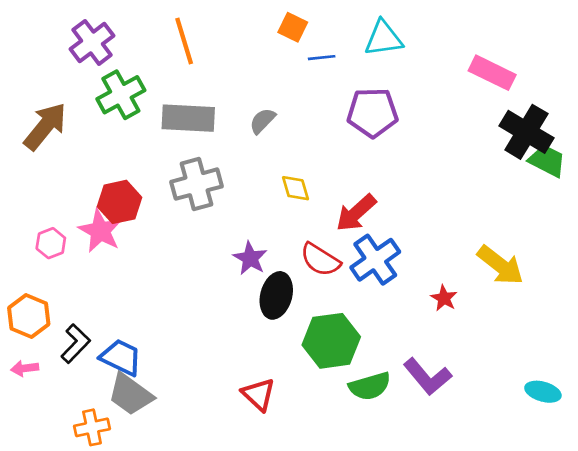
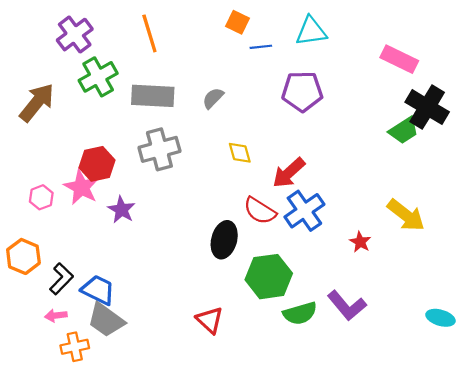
green trapezoid: (547, 161) -> (404, 130), moved, turned 120
purple star: (250, 258) -> (122, 210), moved
pink arrow: (25, 368) -> (56, 316), moved

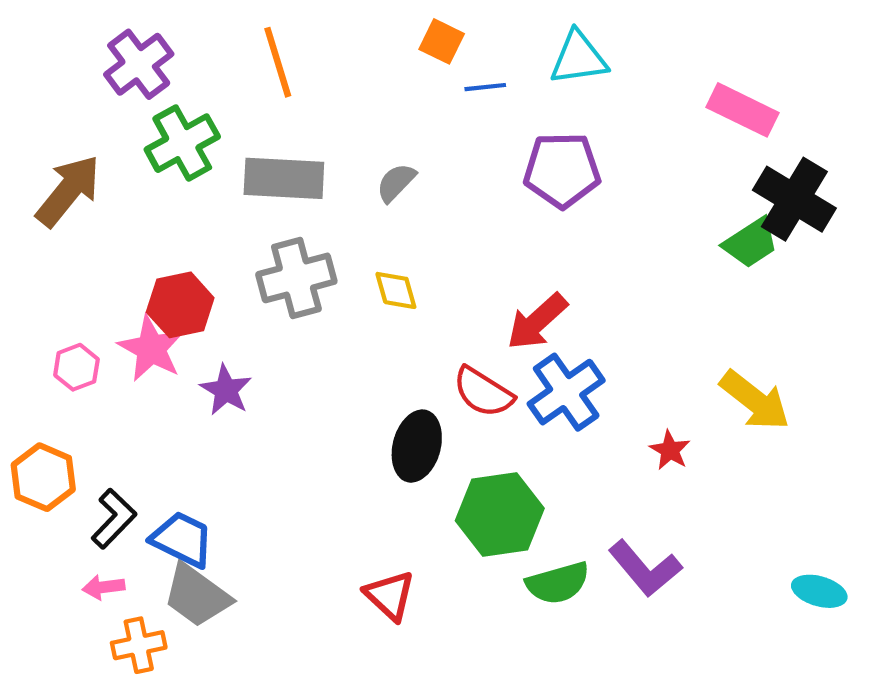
yellow diamond: (240, 153) -> (396, 290), moved

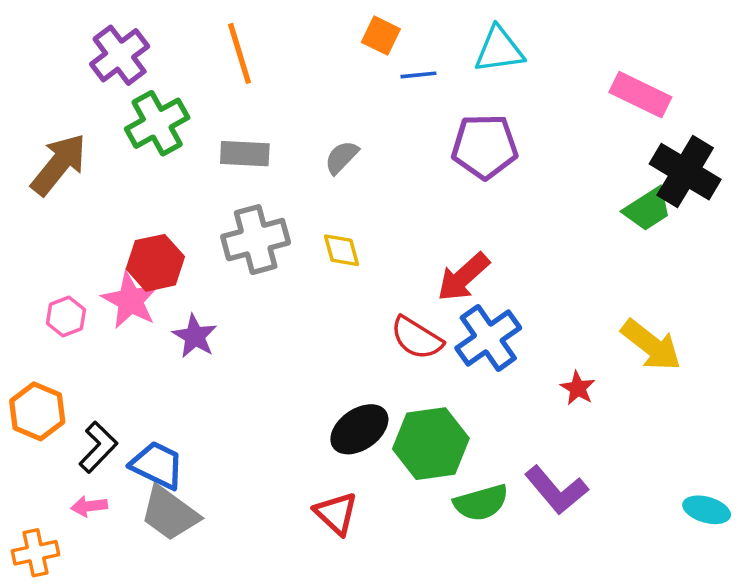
gray rectangle: (284, 178) -> (245, 154), size x0.7
black ellipse: (417, 446) -> (359, 429), moved, turned 40
orange cross: (139, 645) -> (35, 553), moved

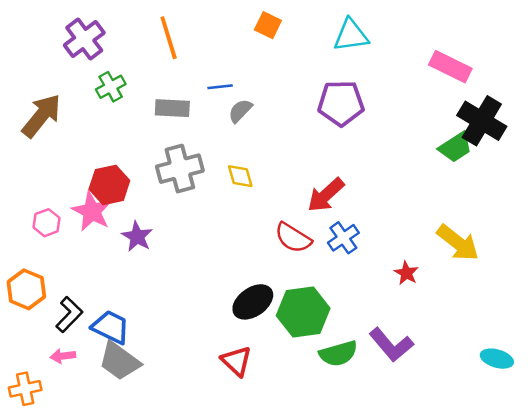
blue line: (418, 75) -> (220, 87), moved
green cross: (157, 123) -> (111, 87), size x0.7
blue cross: (488, 338) -> (343, 238), size x0.7

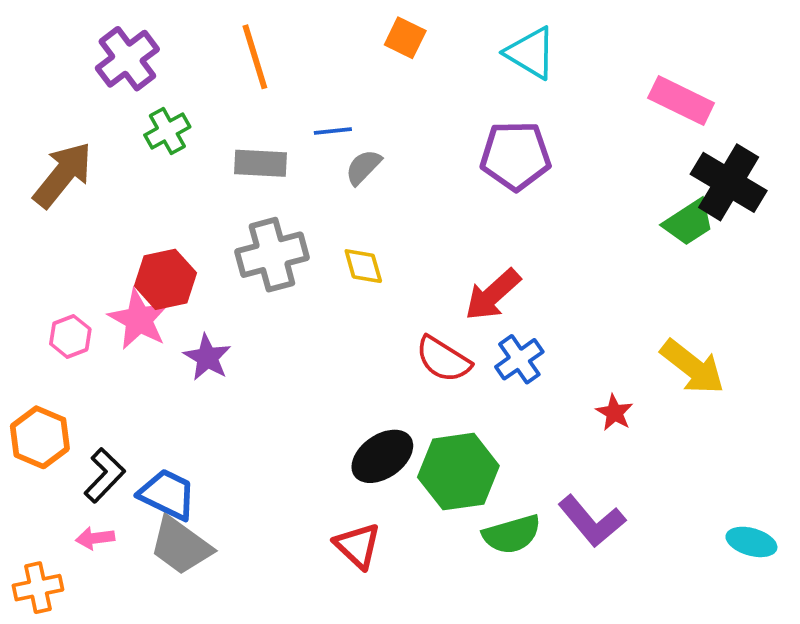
cyan triangle: (351, 35) -> (531, 53), turned 39

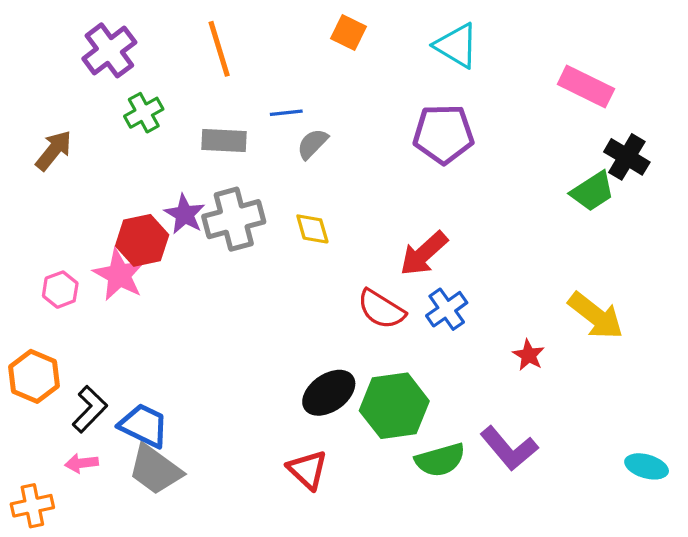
brown arrow: (63, 175) -> (54, 150), size x0.7
black cross: (729, 182) -> (627, 157), size x0.7
purple star: (207, 357) -> (185, 214), moved

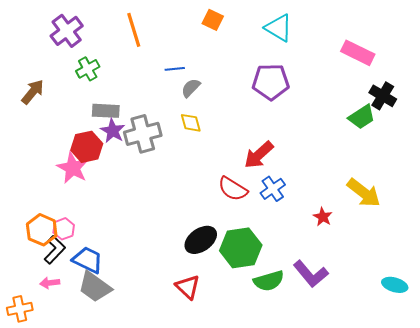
gray rectangle: (224, 141) -> (106, 111), moved
yellow diamond: (312, 229) -> (191, 123), moved
pink hexagon: (60, 290) -> (64, 229), moved
orange hexagon: (34, 376) -> (42, 230), moved

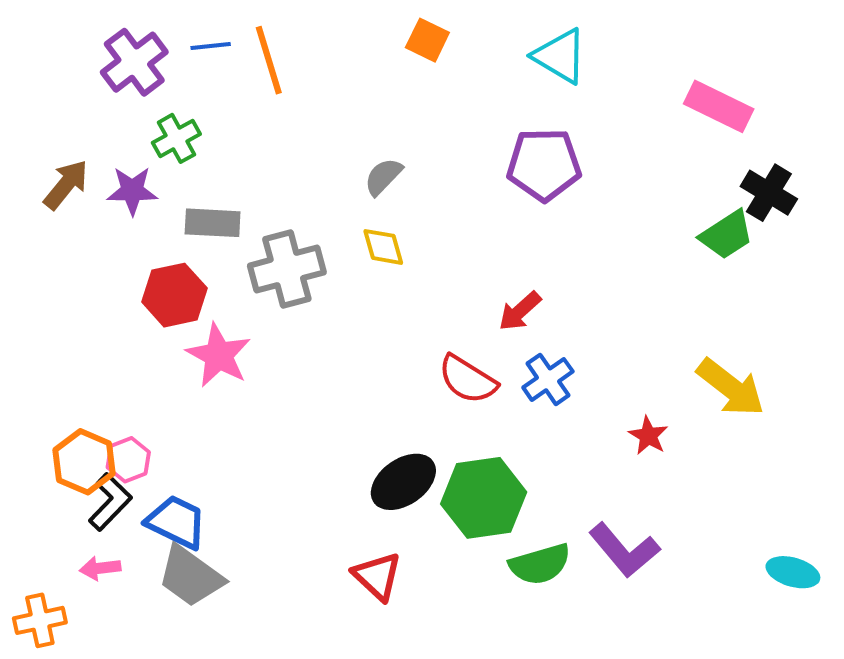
blue line: (175, 69) -> (211, 46), moved
purple star: (113, 131) -> (132, 191), moved, turned -30
red arrow: (259, 155) -> (520, 311), size x0.7
pink star: (73, 168) -> (219, 355), moved

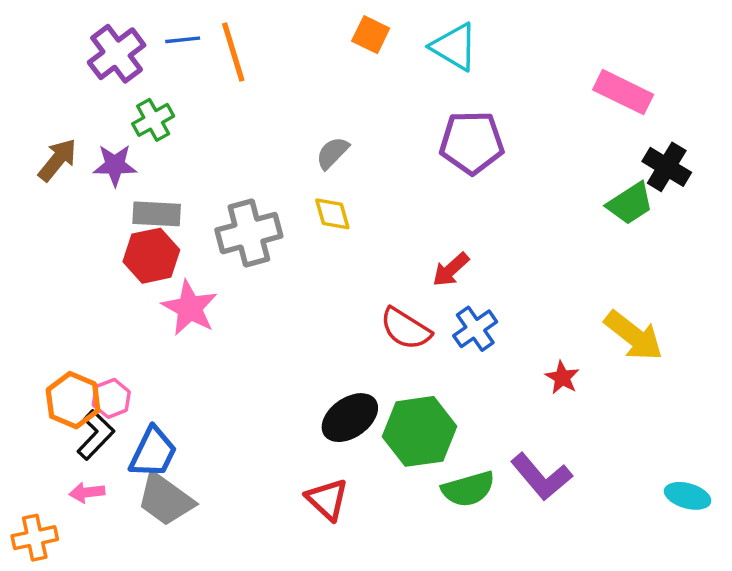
cyan triangle: (560, 56) -> (454, 47), moved
gray rectangle: (213, 223) -> (157, 214), moved
blue trapezoid: (176, 522) -> (153, 452), turned 90

